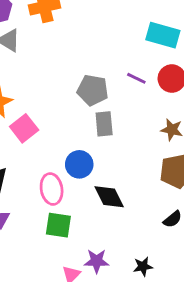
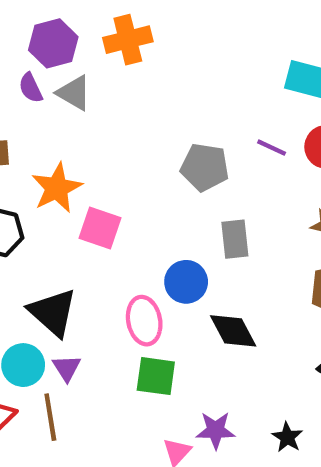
gray rectangle: (104, 124) -> (235, 239), moved
pink square: (24, 128) -> (100, 228), turned -32
black star: (143, 266) -> (287, 437), turned -30

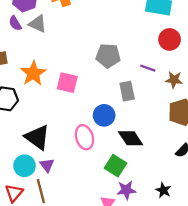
purple line: (272, 148) -> (148, 68), moved
pink square: (100, 228) -> (67, 83), moved
green square: (156, 376) -> (116, 166), moved, turned 30

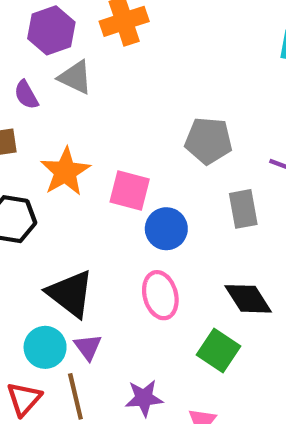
purple semicircle: (15, 23) -> (26, 95), moved
blue circle: (104, 115) -> (166, 229), moved
purple star: (126, 190) -> (144, 398), moved

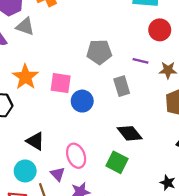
black triangle: (70, 294) -> (35, 141), size x0.7
pink ellipse: (160, 295) -> (76, 156), moved
purple triangle: (88, 347) -> (58, 174), moved

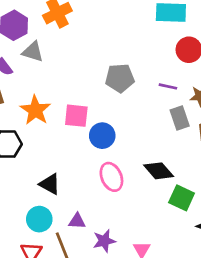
gray rectangle: (122, 86) -> (180, 118), moved
pink ellipse: (76, 156) -> (111, 177), moved
green square: (117, 162) -> (182, 198), moved
purple triangle: (58, 174) -> (77, 221), turned -42

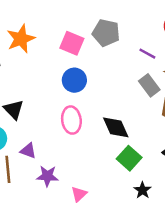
pink square: (76, 116) -> (72, 43), moved
gray rectangle: (180, 118) -> (149, 85), turned -35

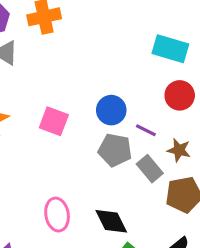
gray pentagon: (106, 33) -> (115, 150), moved
blue circle: (74, 80) -> (111, 110), moved

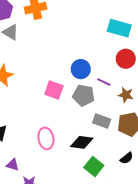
pink square: (54, 121) -> (54, 90), moved
gray rectangle: (150, 169) -> (102, 121), moved, turned -30
black diamond: (111, 221) -> (82, 142), turned -55

